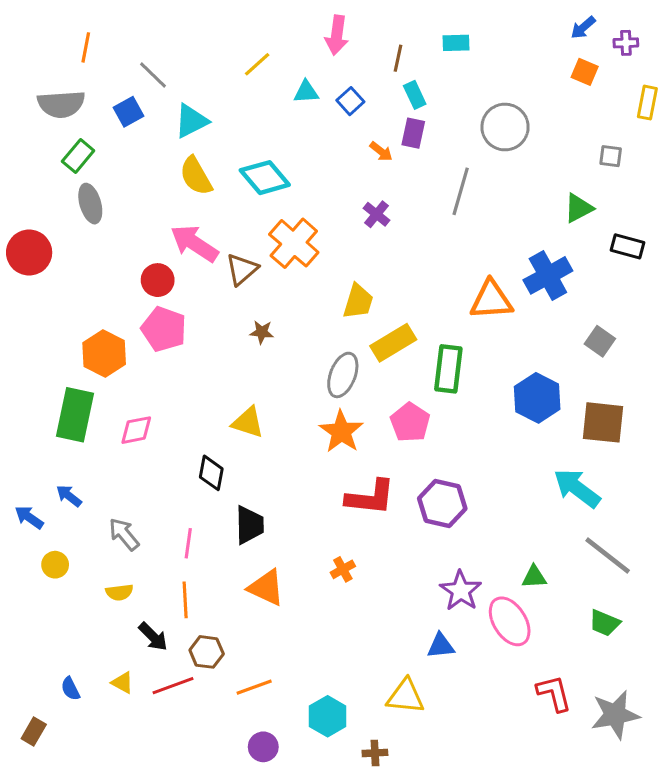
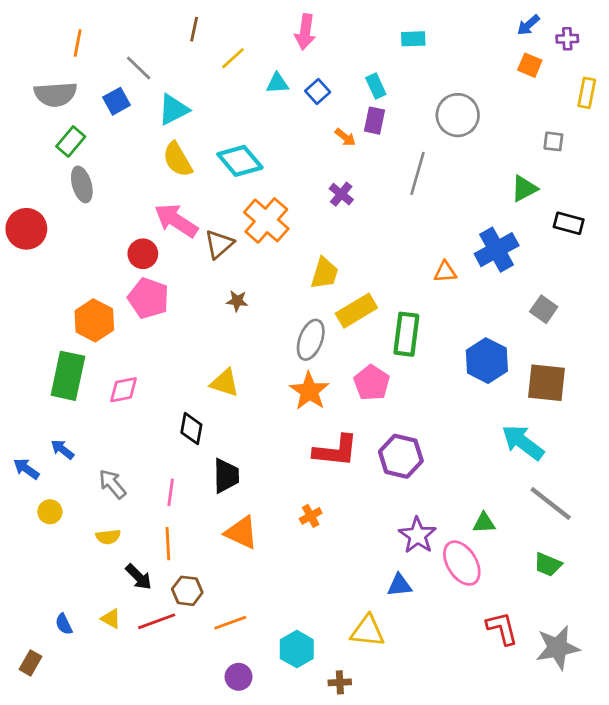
brown line: (398, 58) -> (194, 29), moved
orange triangle: (491, 300) -> (445, 272), size x0.6

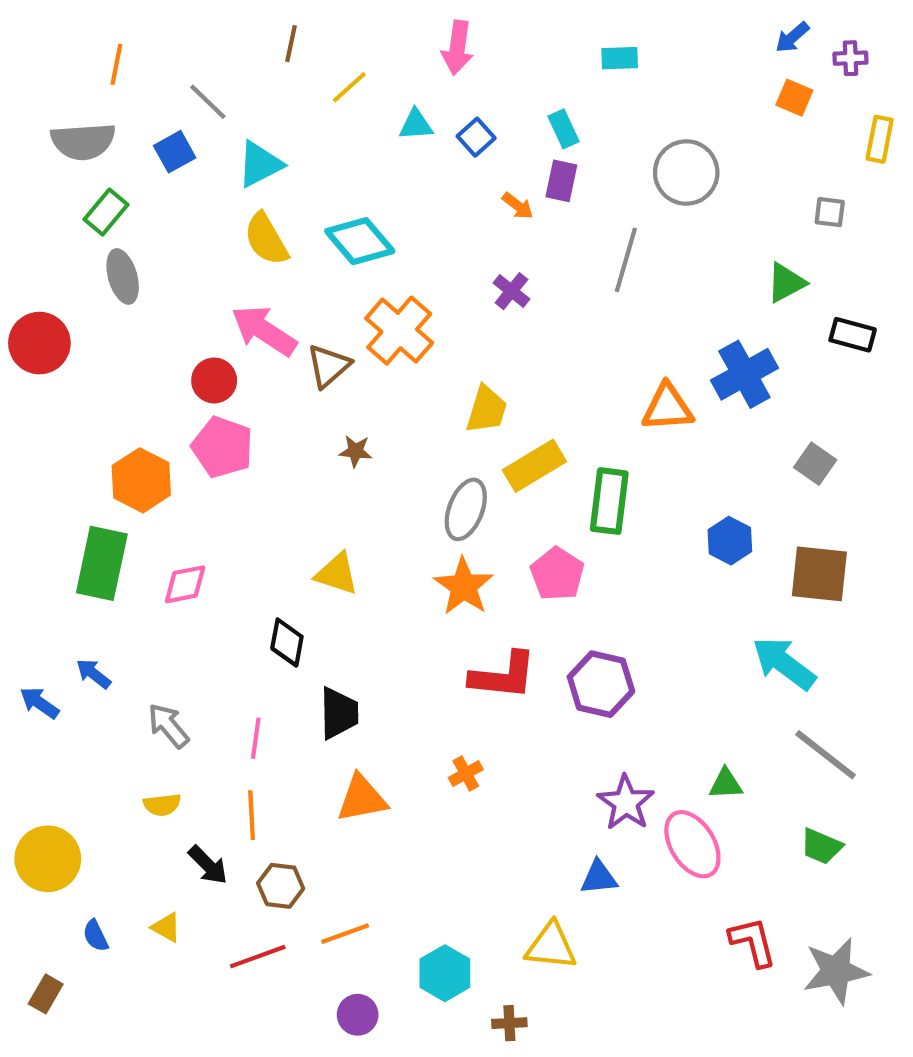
orange triangle: (445, 272) -> (667, 408), size x1.5
blue hexagon: (487, 361) -> (730, 541), size x0.7
yellow circle: (50, 512) -> (48, 859), moved, size x1.8
orange triangle: (241, 533) -> (362, 798), turned -36
red line: (157, 621) -> (258, 957), moved

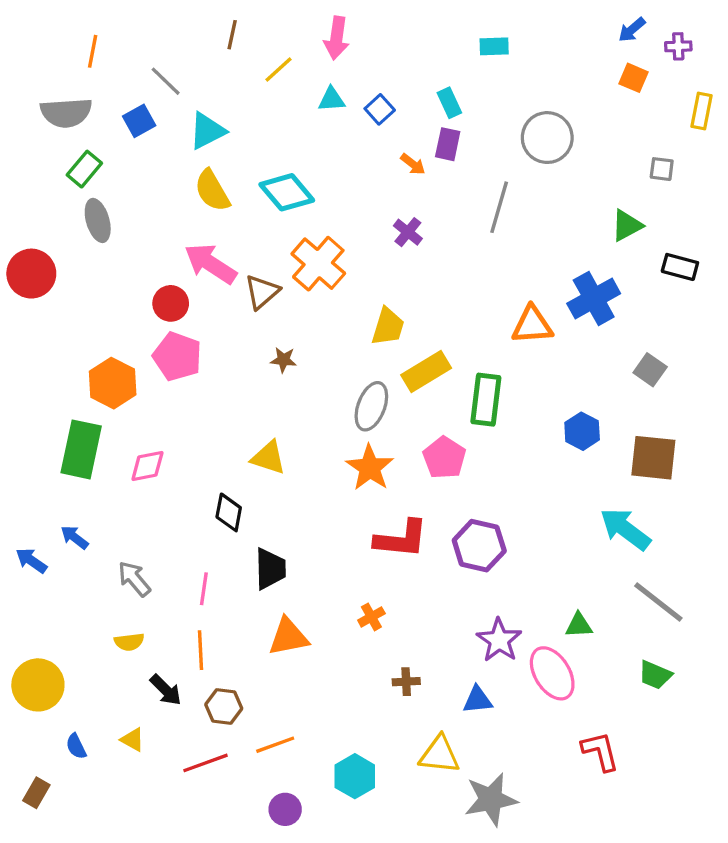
pink arrow: (457, 48) -> (337, 38), moved
gray star: (836, 971) -> (491, 799), moved
brown cross: (509, 1023) -> (406, 682), moved

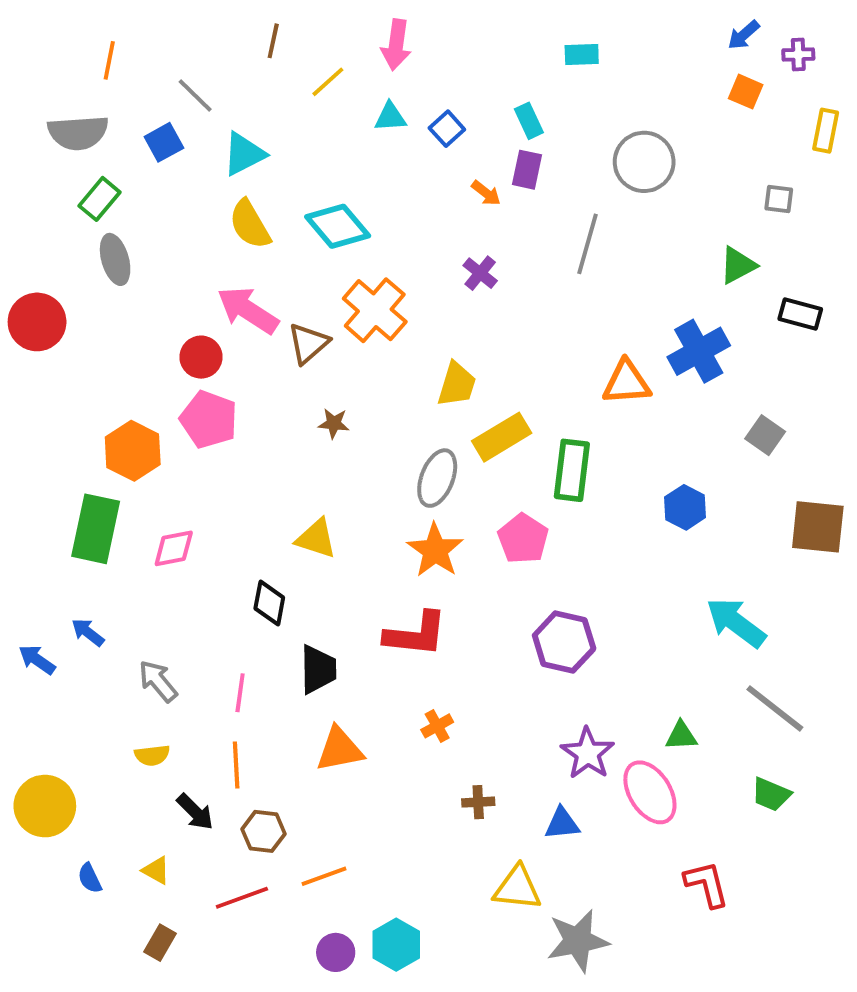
brown square: (653, 458) -> (818, 527), moved
red L-shape: (401, 539) -> (416, 634), moved
cyan hexagon: (355, 776) -> (396, 945), moved
brown rectangle: (36, 793) -> (160, 943), moved

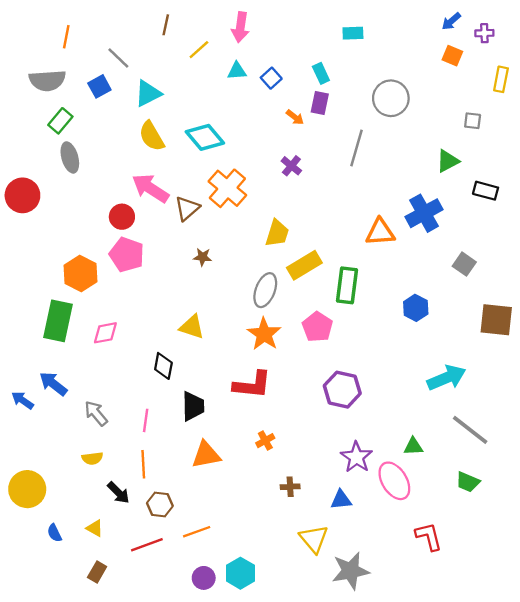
cyan arrow: (736, 623) -> (446, 378), turned 120
blue arrow: (88, 632) -> (53, 384), size x1.4
yellow triangle: (517, 888) -> (314, 539), turned 44

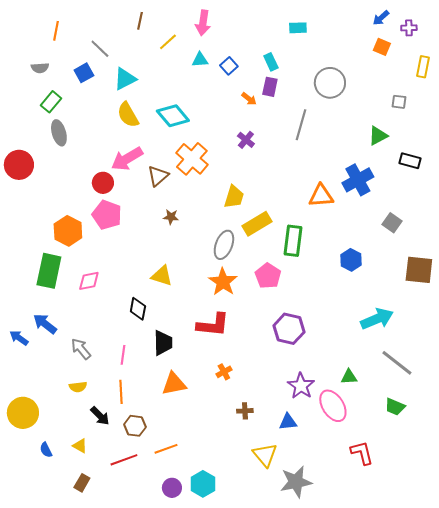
gray semicircle: (47, 80) -> (40, 68), size x0.6
pink arrow: (150, 188) -> (127, 159), turned -64

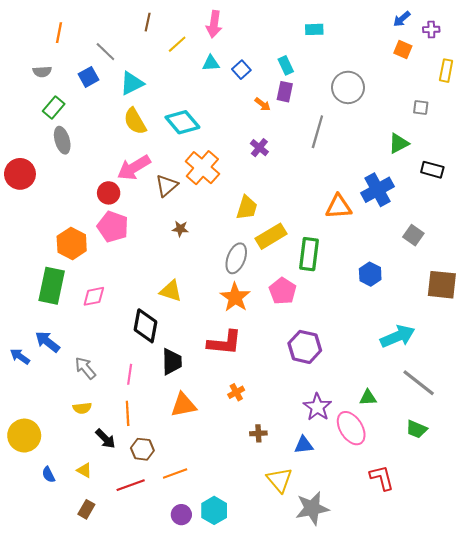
black diamond: (138, 309) -> (145, 326), size x1.4

